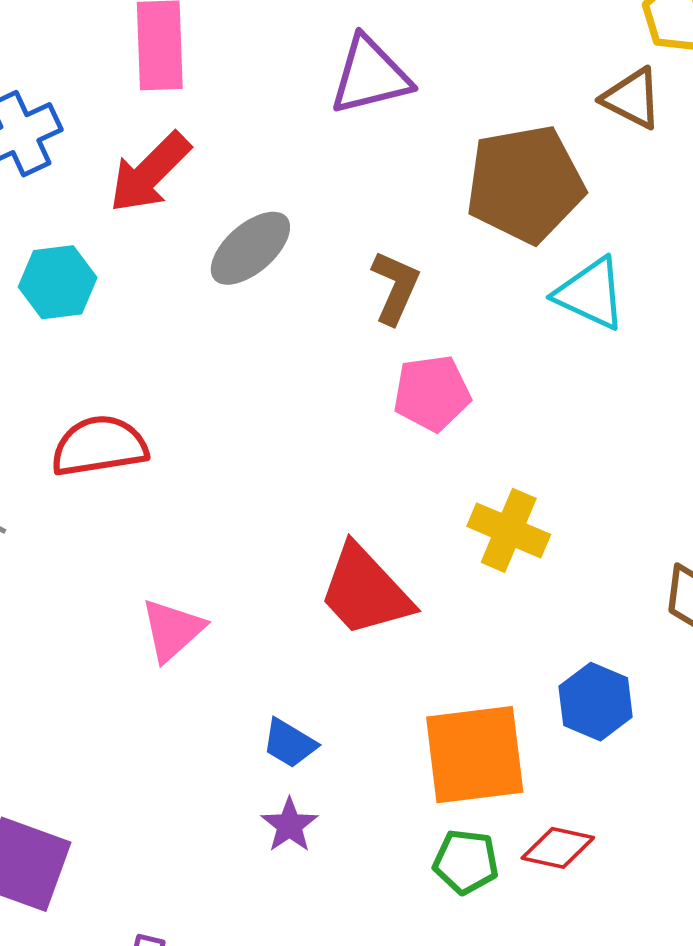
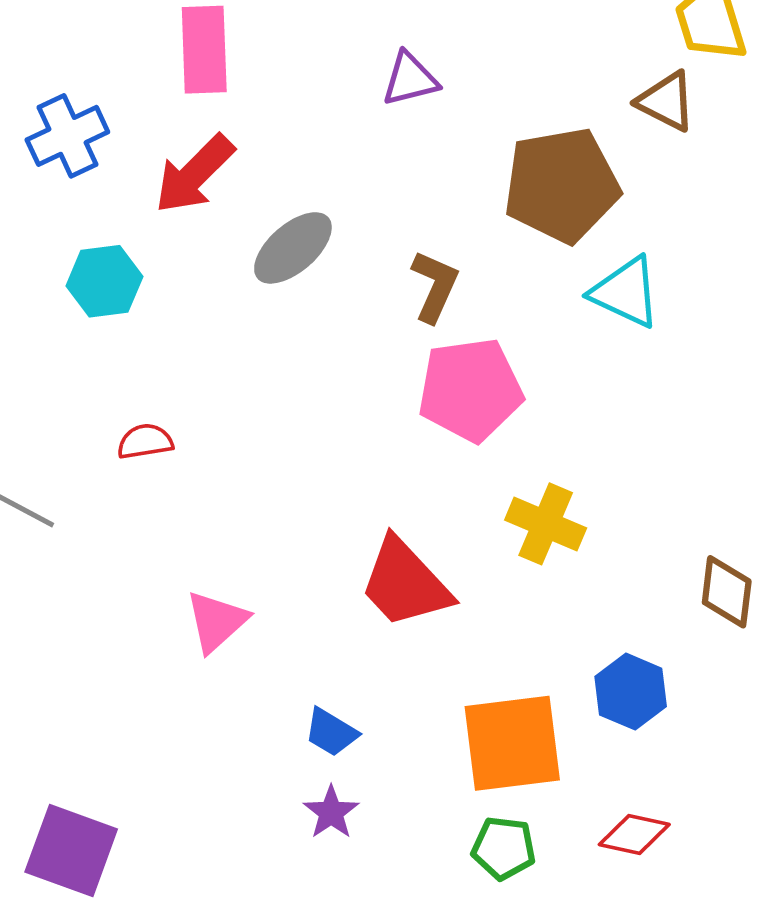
purple triangle: (370, 76) -> (410, 79), size x0.7
pink pentagon: (432, 393) -> (470, 390), size x1.4
red semicircle: (99, 446) -> (145, 441), size x0.6
red diamond: (558, 848) -> (634, 835), moved

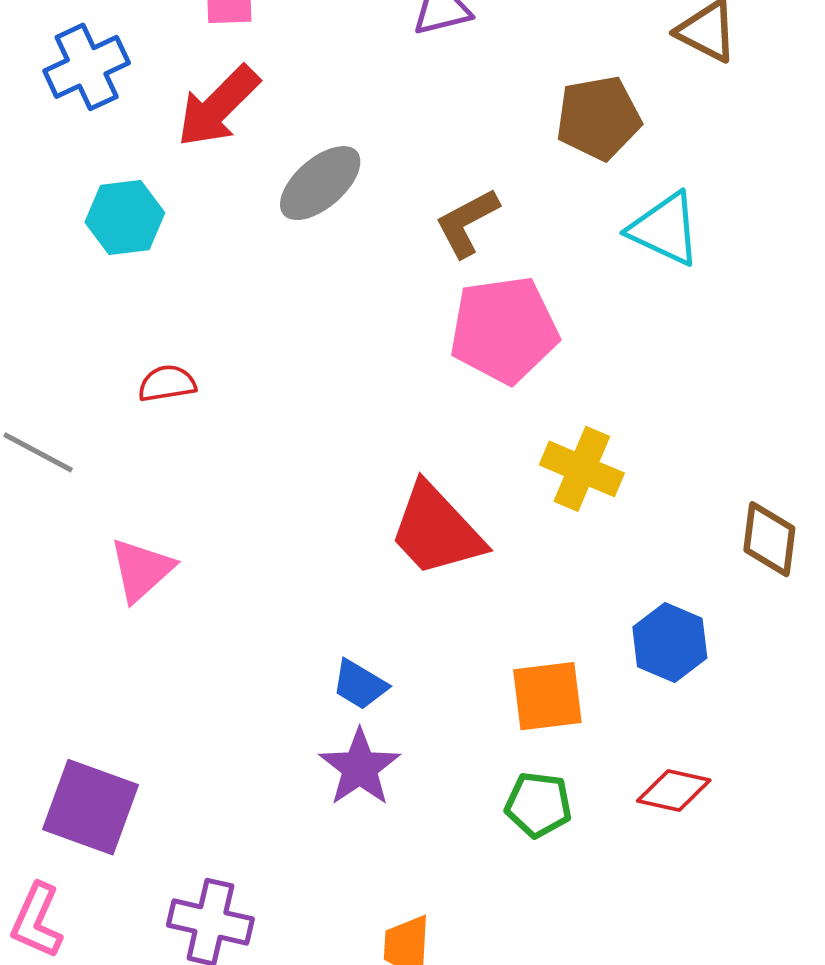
brown pentagon: (562, 185) -> (598, 118), size x0.7
brown L-shape: (435, 286) -> (467, 223), turned -142
pink triangle: (217, 621) -> (141, 570), moved
orange square: (512, 743) -> (547, 696), size x0.7
purple star: (331, 812) -> (360, 768), size x1.4

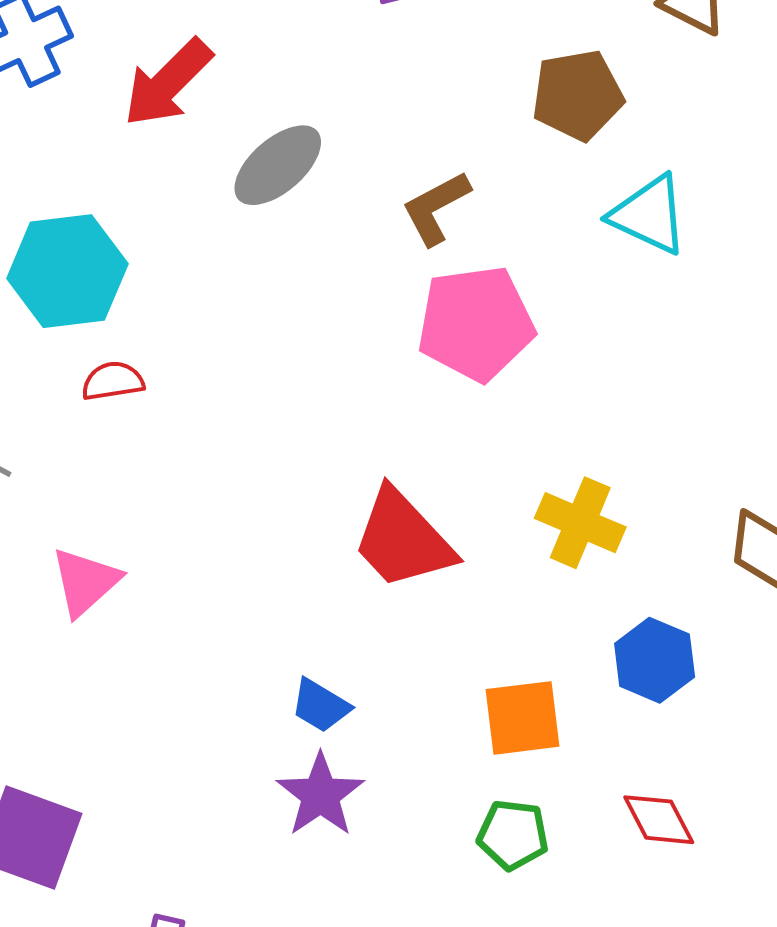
cyan hexagon: (125, 218) -> (67, 271), moved, size x1.4
yellow cross: (582, 469) -> (580, 523), moved
red diamond: (674, 791) -> (659, 820), turned 50

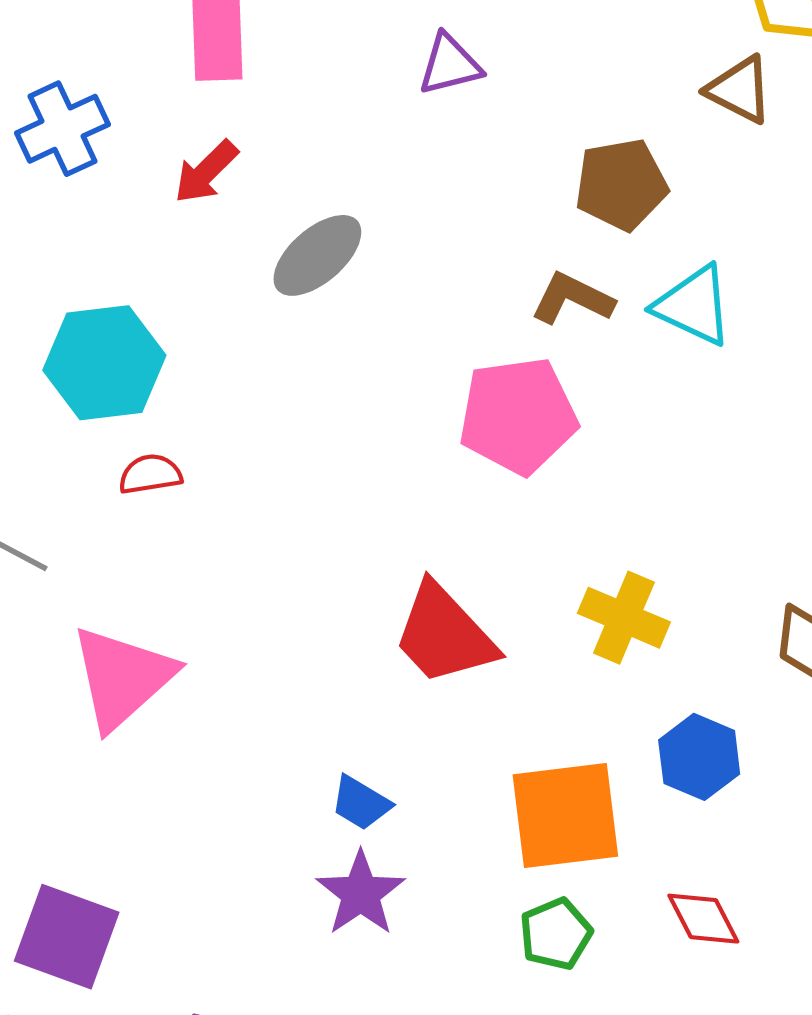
red arrow: (168, 83) -> (206, 172), size x0.7
brown L-shape: (436, 208) -> (572, 299), moved, turned 54
pink triangle: (85, 582) -> (122, 678), size x1.5
orange square: (523, 718) -> (565, 815), size x1.4
green pentagon: (513, 835) -> (556, 934), turned -30

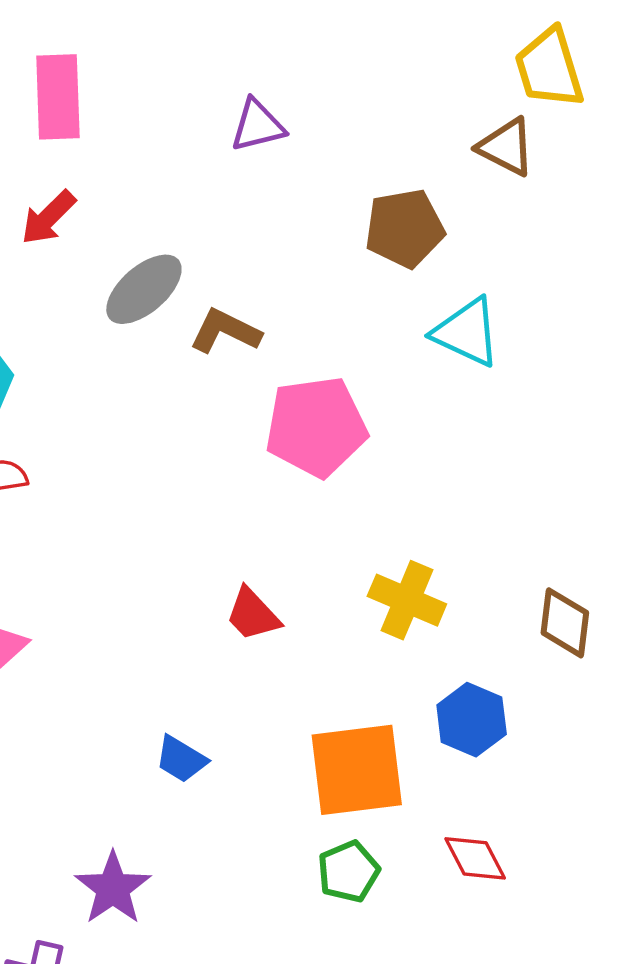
brown L-shape: (572, 299) -> (225, 331), moved
red trapezoid: (444, 634) -> (253, 614), size x0.6
purple star: (361, 894) -> (113, 888), moved

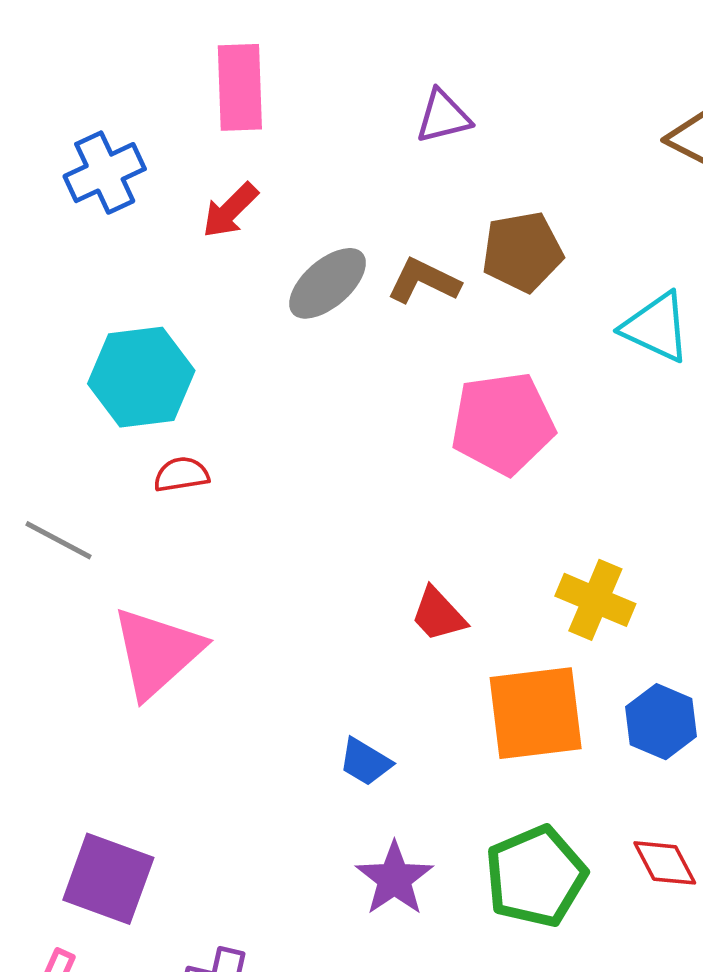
brown pentagon: (405, 228) -> (522, 252), moved
brown L-shape: (225, 331) -> (424, 281), moved
orange square: (357, 770) -> (536, 713), moved
green pentagon: (348, 871) -> (536, 876), size x1.6
purple star: (113, 888) -> (394, 879), moved

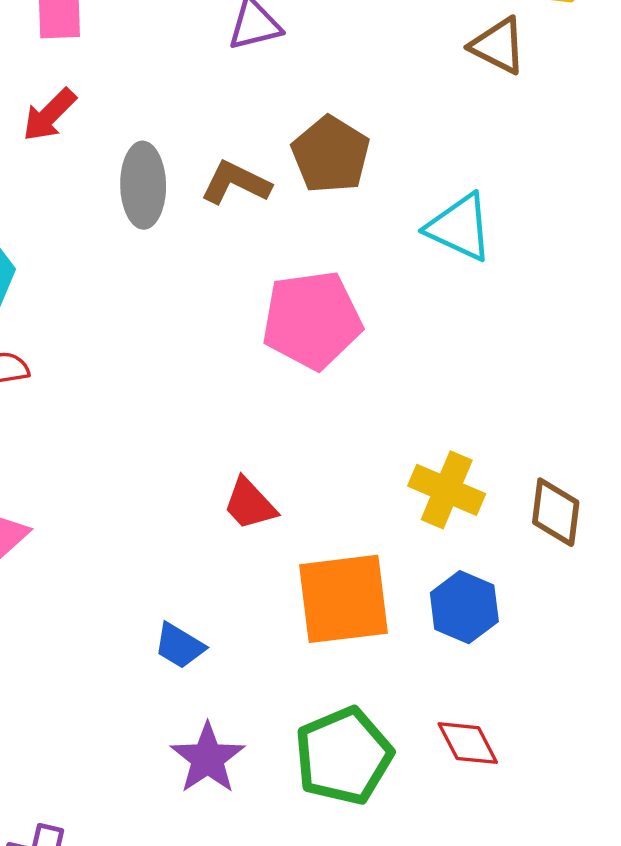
brown pentagon: (522, 252) -> (331, 155), turned -30
gray ellipse: (328, 283) -> (143, 185), turned -50
yellow cross: (595, 600) -> (447, 490), moved

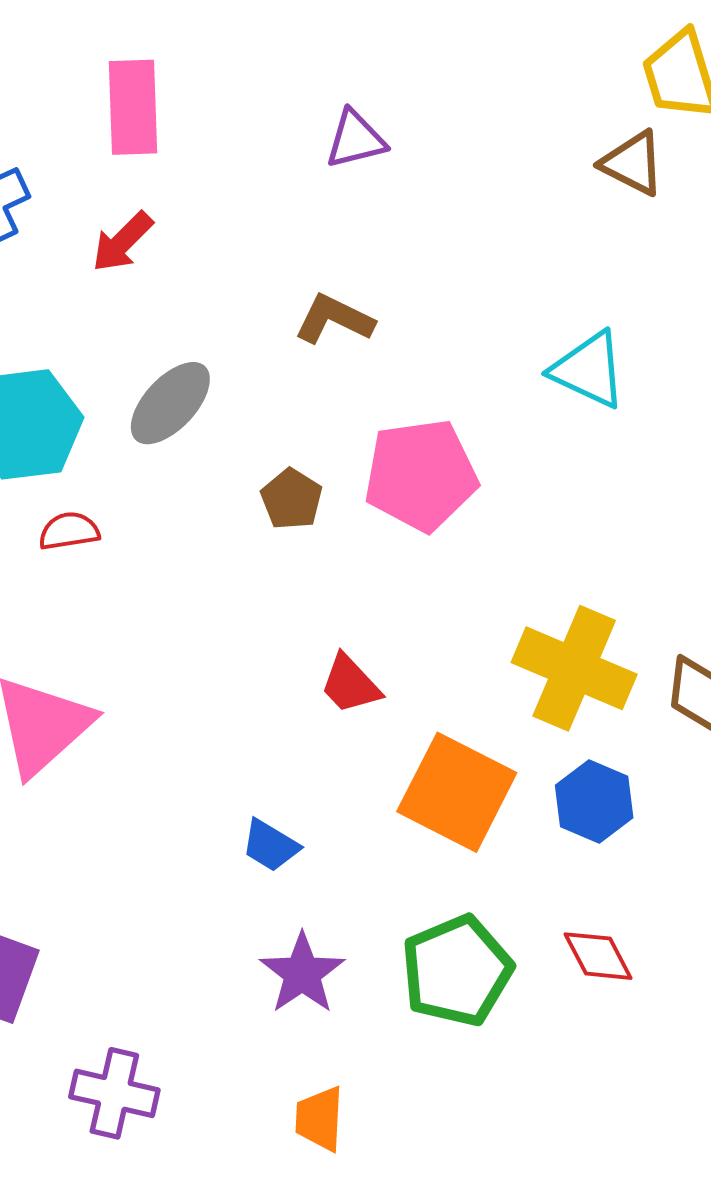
brown pentagon: (331, 155) -> (292, 499), moved, size x0.7
gray ellipse: (143, 185) -> (170, 403), moved, turned 44
yellow cross: (447, 490) -> (574, 668), size x1.4
orange square: (344, 599) -> (457, 792), turned 34

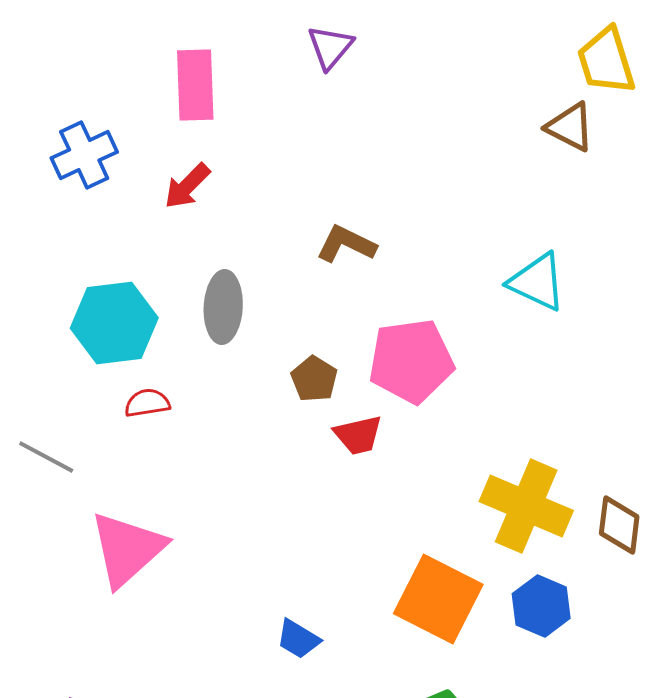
purple triangle: (356, 139) -> (330, 47), moved, turned -36
gray ellipse: (170, 403) -> (223, 307), turned -40
red trapezoid: (350, 684) -> (358, 435), moved, turned -60

